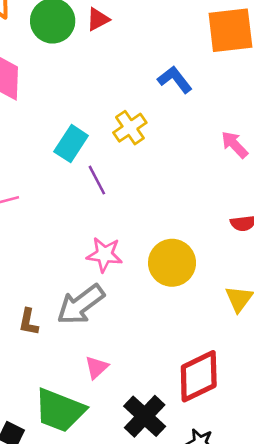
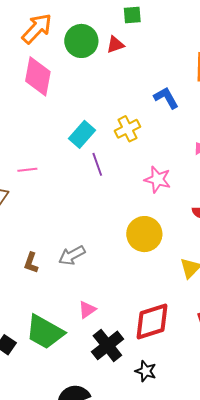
pink star: (104, 255) -> (158, 179), moved
gray arrow: (81, 305) -> (72, 255), size x0.7
pink triangle: (97, 367) -> (87, 310), moved

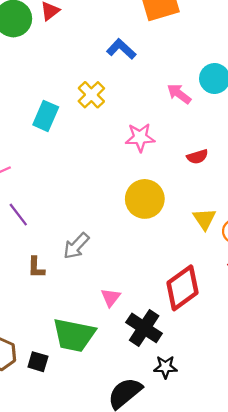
purple line: (97, 164) -> (18, 215), moved
black star: (146, 371) -> (165, 367), moved

